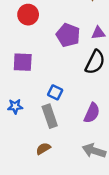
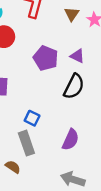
purple triangle: (98, 33) -> (77, 56), turned 32
brown semicircle: (43, 149) -> (13, 167), moved, turned 64

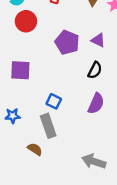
black semicircle: (74, 86) -> (95, 70), size x0.7
purple semicircle: (71, 140) -> (96, 104), moved

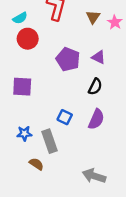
blue square: (54, 101) -> (65, 117), moved
blue star: (13, 116) -> (24, 133), moved

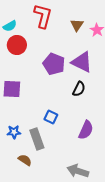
purple triangle: (98, 57) -> (82, 62), size x1.6
purple semicircle: (96, 119) -> (86, 130), moved

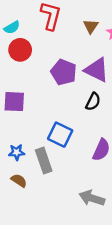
blue square: (51, 117) -> (60, 135), size x1.5
brown semicircle: (25, 160) -> (19, 180), moved

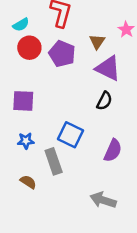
brown triangle: (91, 26) -> (97, 42), moved
purple pentagon: (64, 72) -> (62, 54), moved
blue star: (17, 152) -> (26, 141), moved

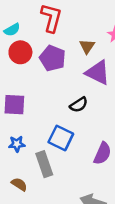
black semicircle: (104, 101) -> (79, 105), moved, turned 30

